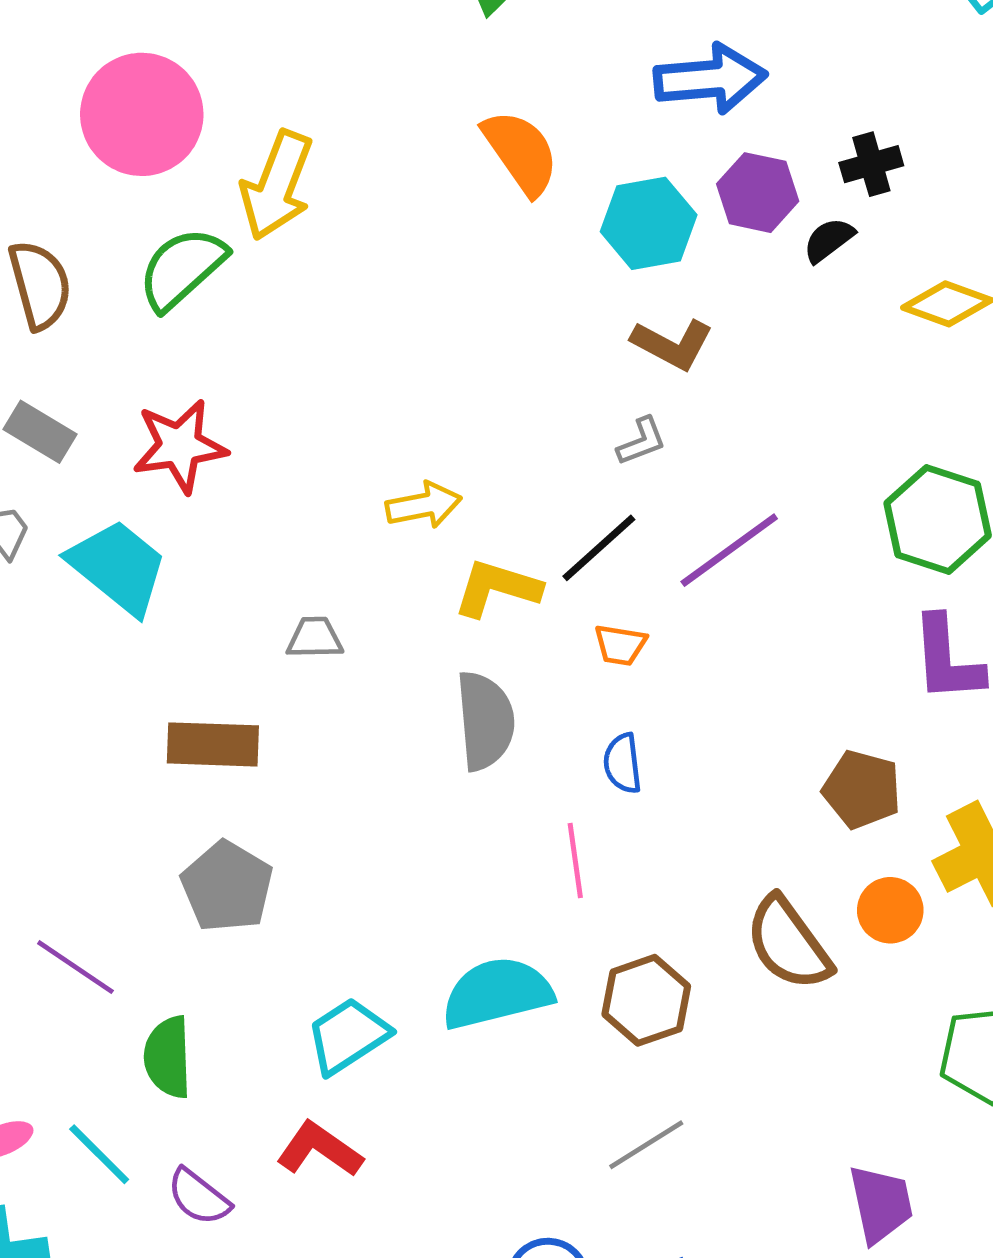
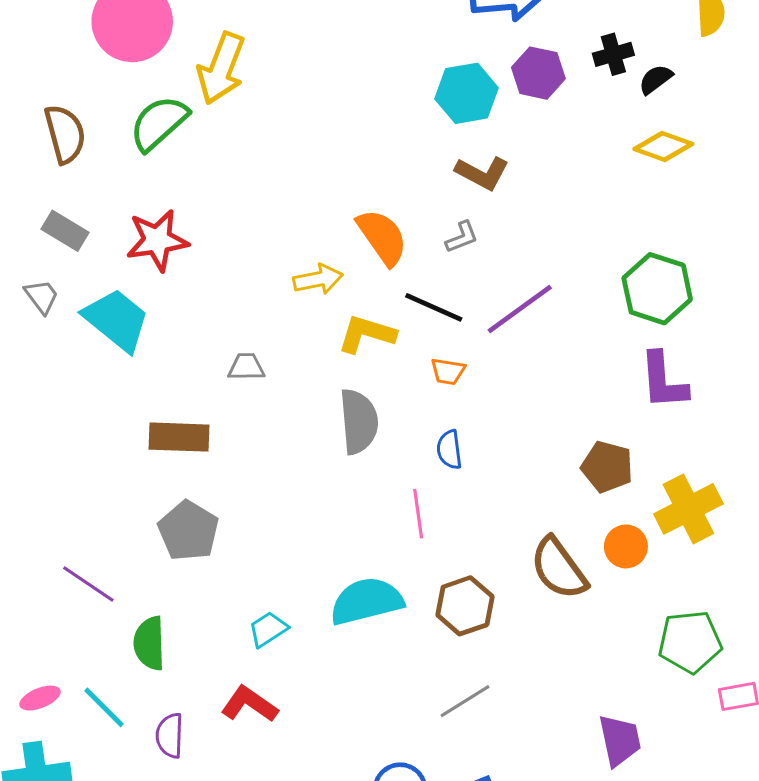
orange semicircle: (521, 152) -> (382, 237), moved
black semicircle: (829, 240) -> (656, 79), moved
black line: (599, 548) -> (434, 307), turned 66
cyan trapezoid: (348, 1036) -> (268, 629), size x0.7
purple semicircle: (199, 1197) -> (170, 736), turned 54

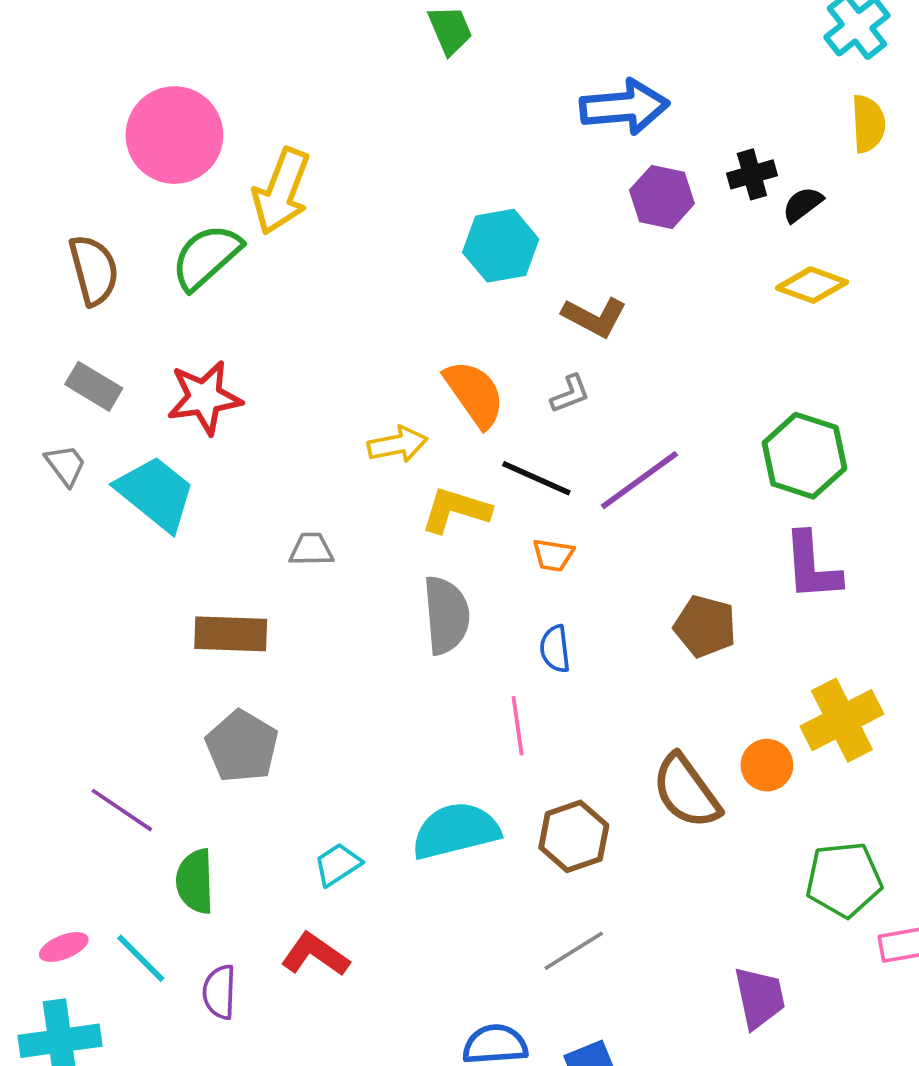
cyan hexagon: (467, 93) -> (501, 246), moved
brown pentagon: (607, 467) -> (705, 626), moved

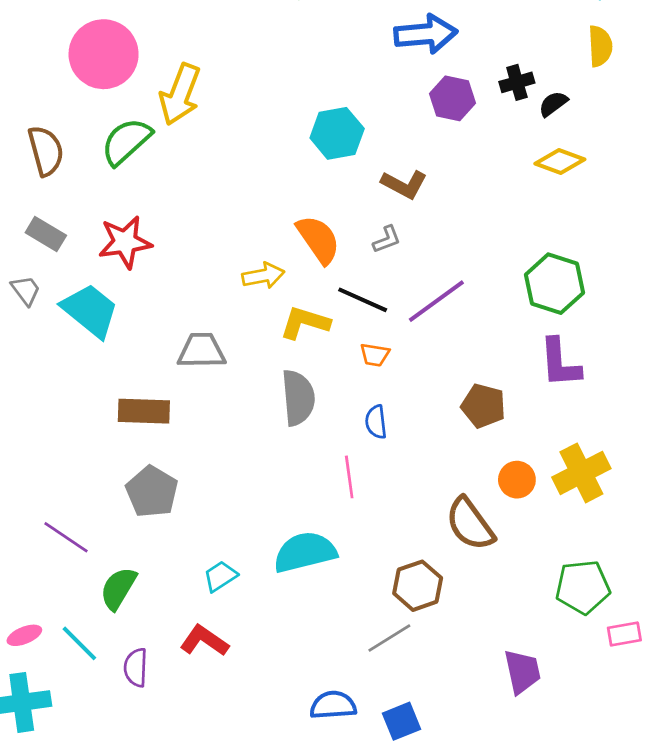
gray trapezoid: (311, 549) -> (202, 351), size x1.5
orange circle: (767, 765) -> (517, 480), moved
brown hexagon: (574, 836) -> (418, 586), moved
green semicircle: (195, 881) -> (118, 588), turned 33

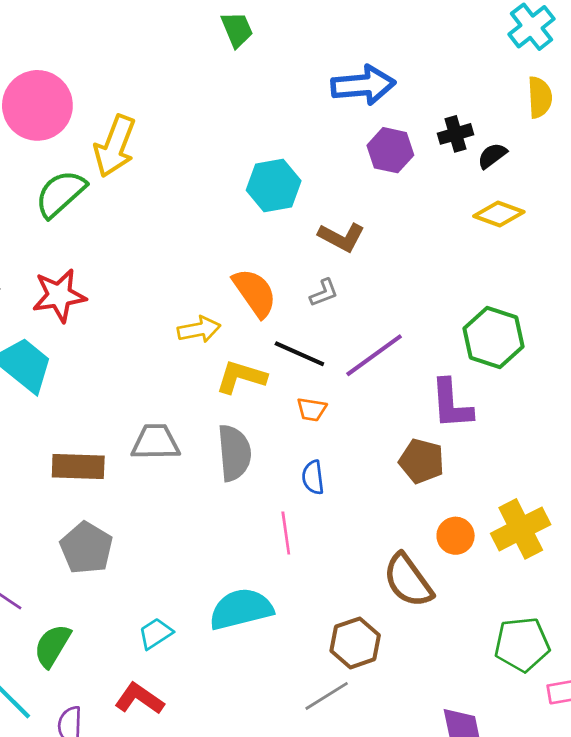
gray trapezoid: (202, 351) -> (156, 442), moved
purple L-shape: (560, 363) -> (451, 404), moved

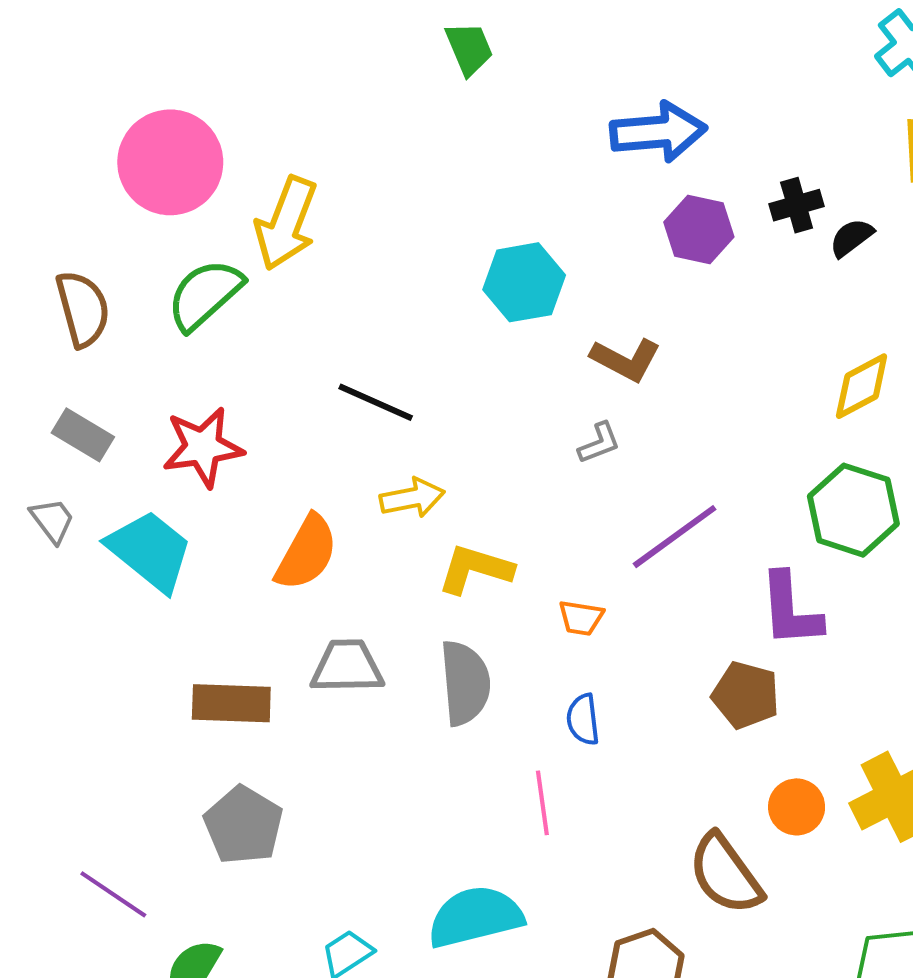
yellow diamond: (499, 214) -> (862, 386), moved, turned -48
orange semicircle: (255, 293) -> (307, 553), moved, turned 64
black line: (299, 354) -> (376, 402), moved

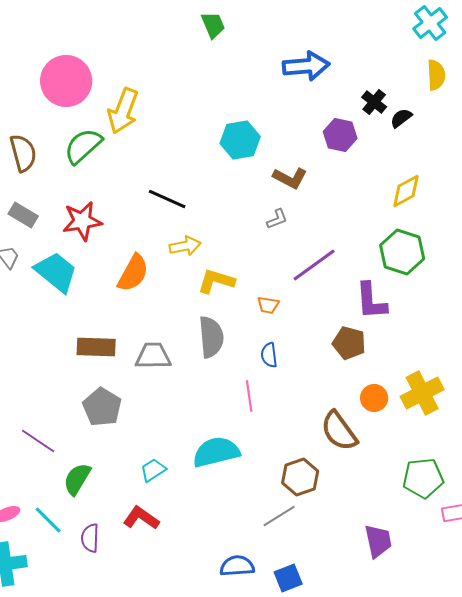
black cross: (797, 205) -> (374, 102), turned -35
purple hexagon: (699, 229) -> (340, 135), moved
gray trapezoid: (347, 667) -> (153, 356), moved

